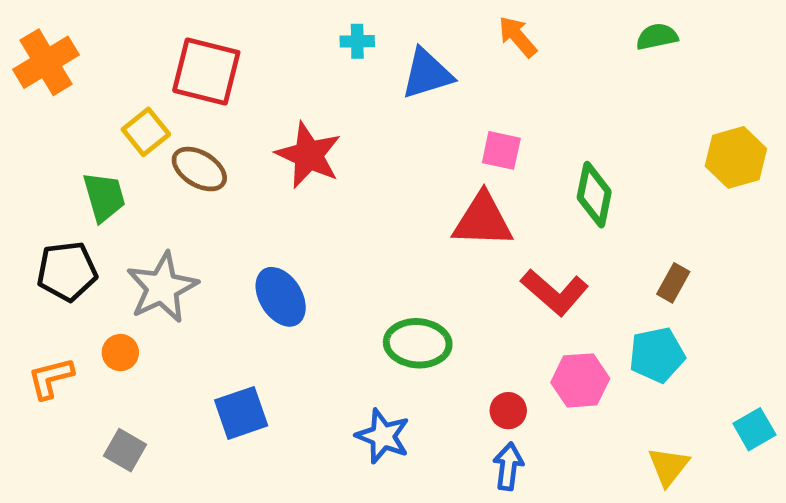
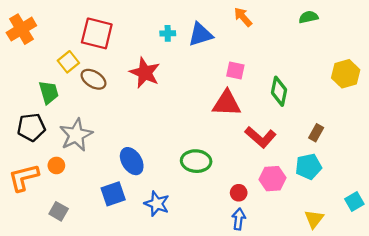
cyan cross: (357, 41) -> (168, 33), moved
blue ellipse: (281, 297) -> (132, 161), moved
orange L-shape: (51, 378) -> (24, 177), size x1.4
blue star: (383, 436) -> (157, 204), moved

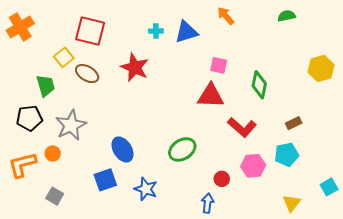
brown rectangle: (316, 133) -> (294, 123), turned 35
green ellipse: (196, 161) -> (182, 149), turned -36
blue arrow: (239, 219) -> (208, 203), moved

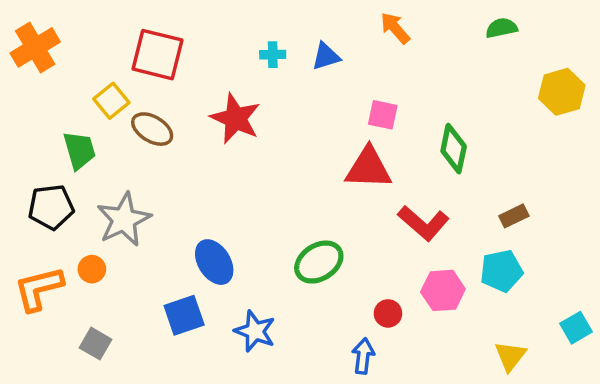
blue triangle: (186, 32) -> (326, 56), size x0.7
yellow hexagon: (321, 68) -> (562, 92), moved

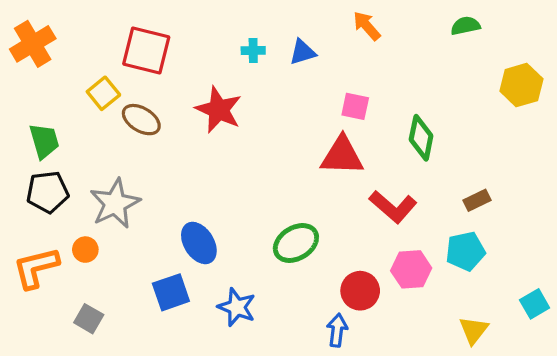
green trapezoid: (79, 150) -> (44, 141), moved
red circle: (388, 313) -> (360, 291), size x1.5

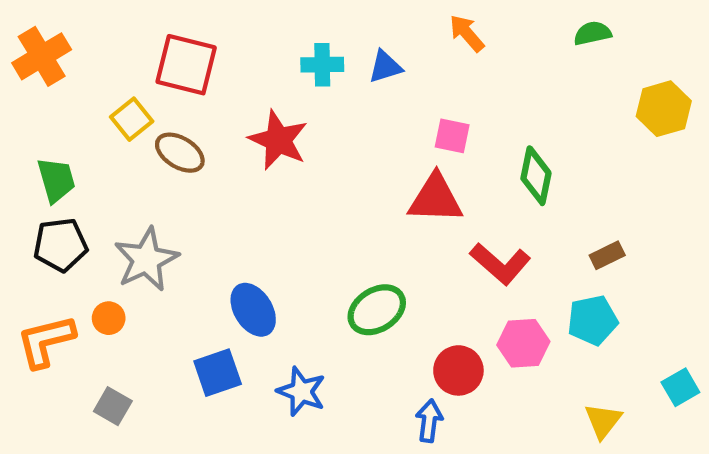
cyan cross: (253, 50) -> (322, 65), size x1.4

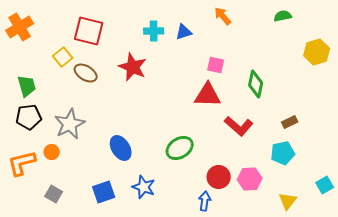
pink hexagon: (523, 343) -> (250, 179), moved
blue square: (218, 373) -> (104, 192), moved

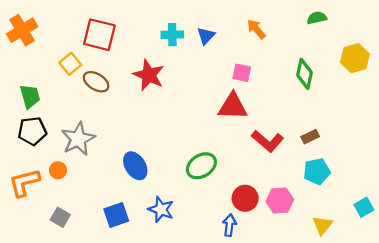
orange arrow: (223, 16) -> (256, 29), moved
blue triangle: (184, 32) -> (206, 36), turned -30
green diamond: (256, 84) -> (304, 74), moved
brown rectangle: (290, 122) -> (310, 137), moved

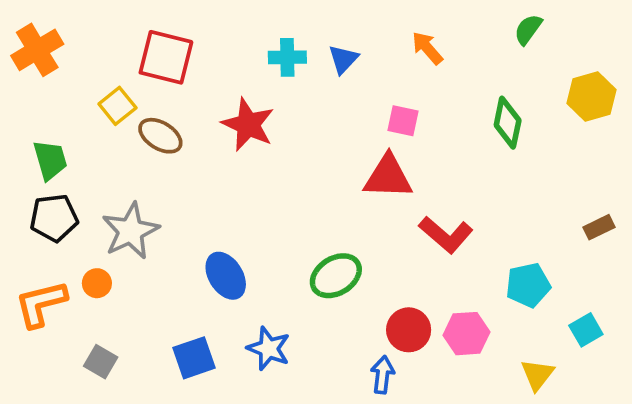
green semicircle: (317, 18) -> (528, 29), turned -42
brown rectangle: (310, 137) -> (599, 227), moved
cyan square: (364, 207) -> (586, 330), moved

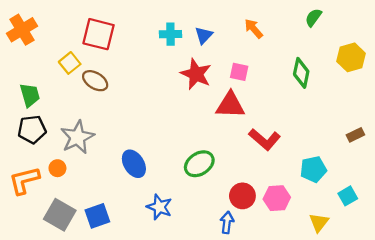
red star: (248, 125) -> (196, 74), moved
blue square: (194, 358) -> (97, 216), moved
gray square: (101, 362) -> (60, 215), size x1.6

